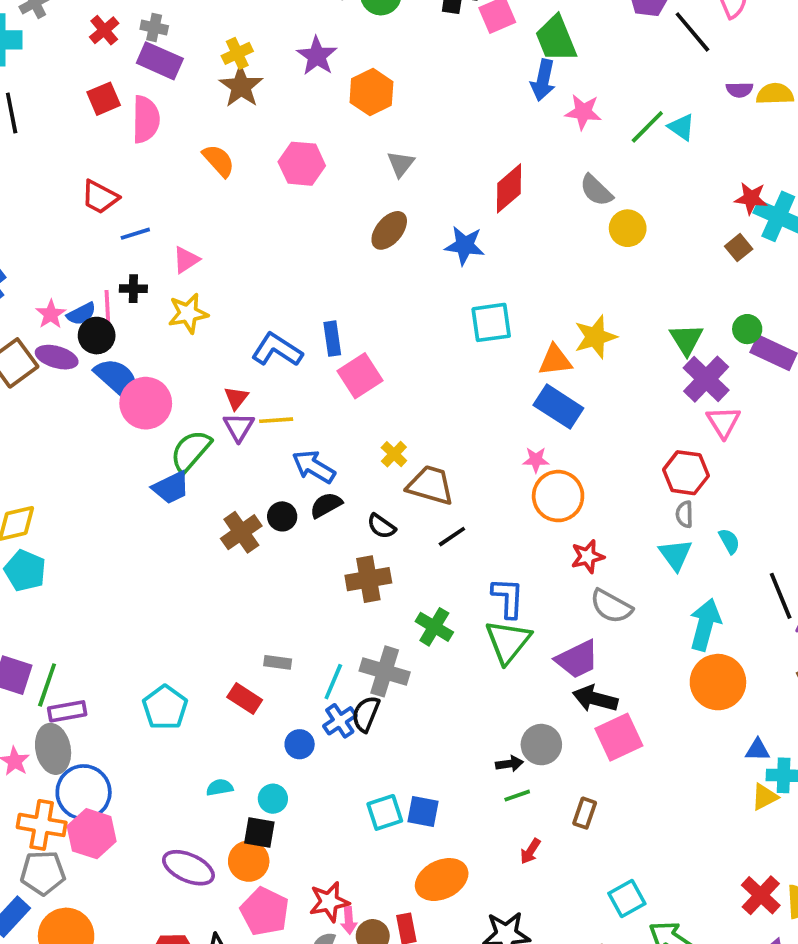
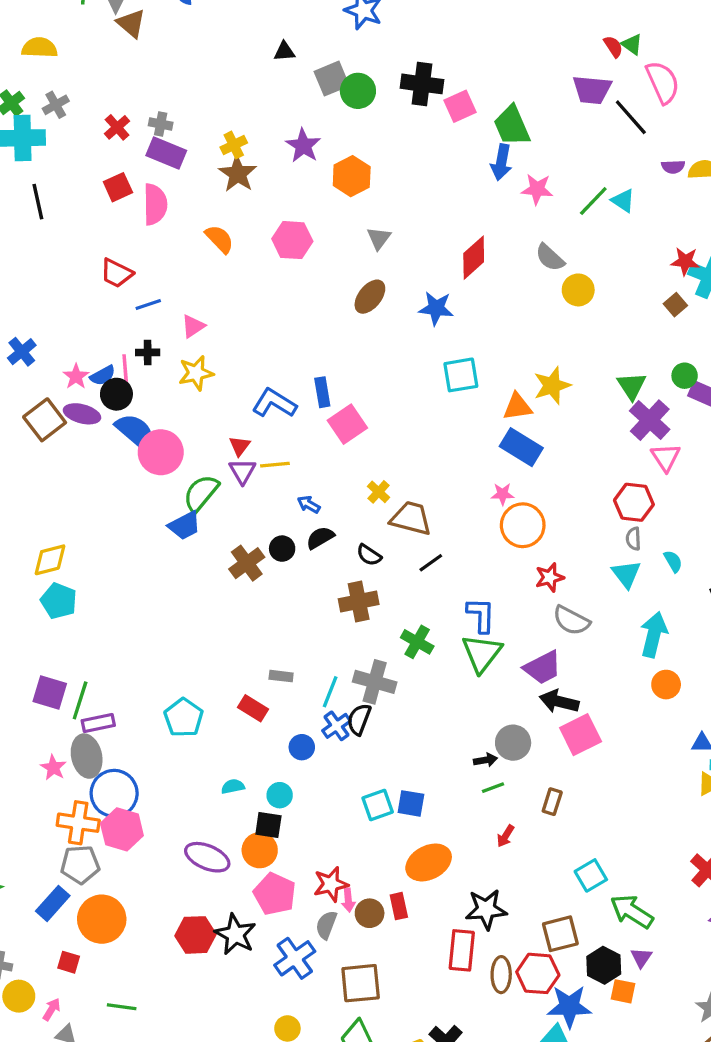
blue arrow: (314, 467) -> (309, 504), size x0.6
orange circle: (718, 682) -> (666, 685), size x0.6

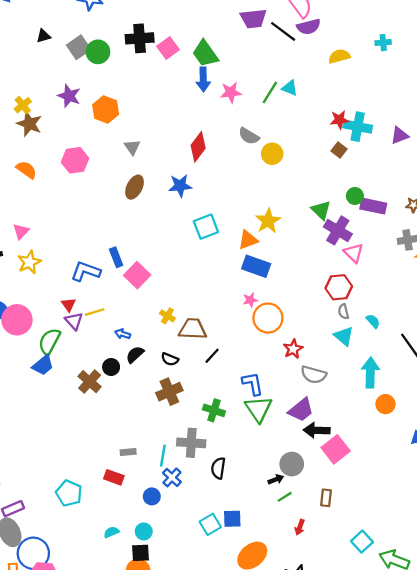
purple semicircle: (673, 167) -> (309, 27), moved, size x1.5
black semicircle: (359, 719) -> (218, 468), moved

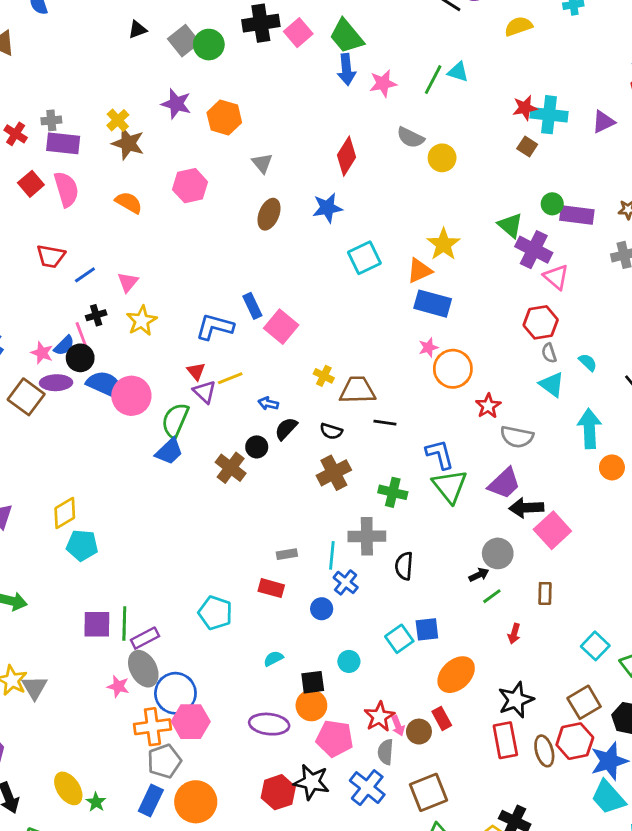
black line: (212, 356) -> (385, 423), turned 60
cyan circle: (144, 531) -> (349, 661), moved

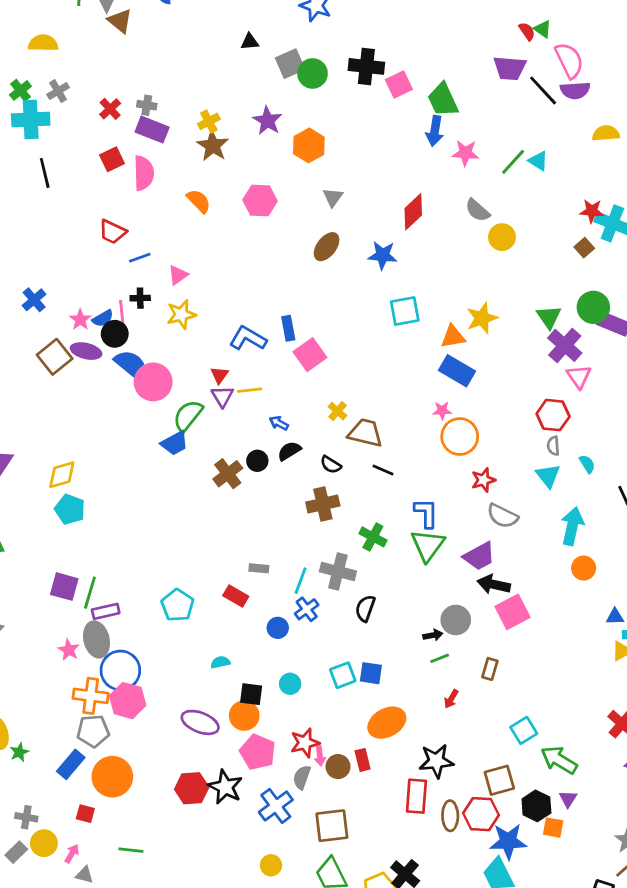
green circle: (552, 204) -> (593, 307), size x1.5

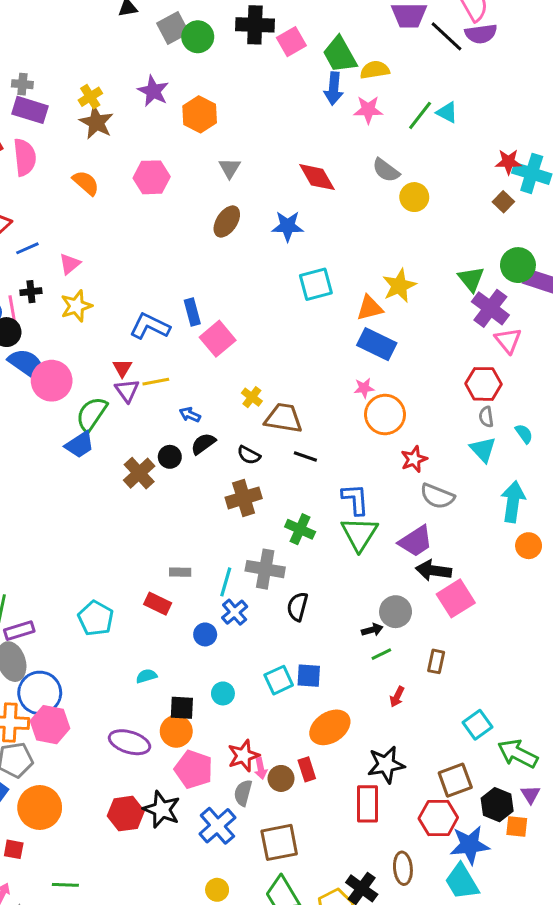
yellow semicircle: (606, 133) -> (375, 70), moved
red diamond: (413, 212) -> (317, 177), turned -72
brown ellipse: (450, 816) -> (403, 868), moved

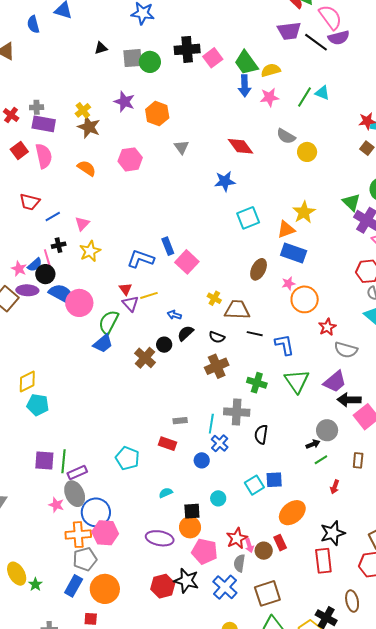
gray square: (173, 28) -> (133, 58), turned 30
brown ellipse: (227, 222) -> (259, 269), moved
blue L-shape: (355, 499) -> (284, 345), moved

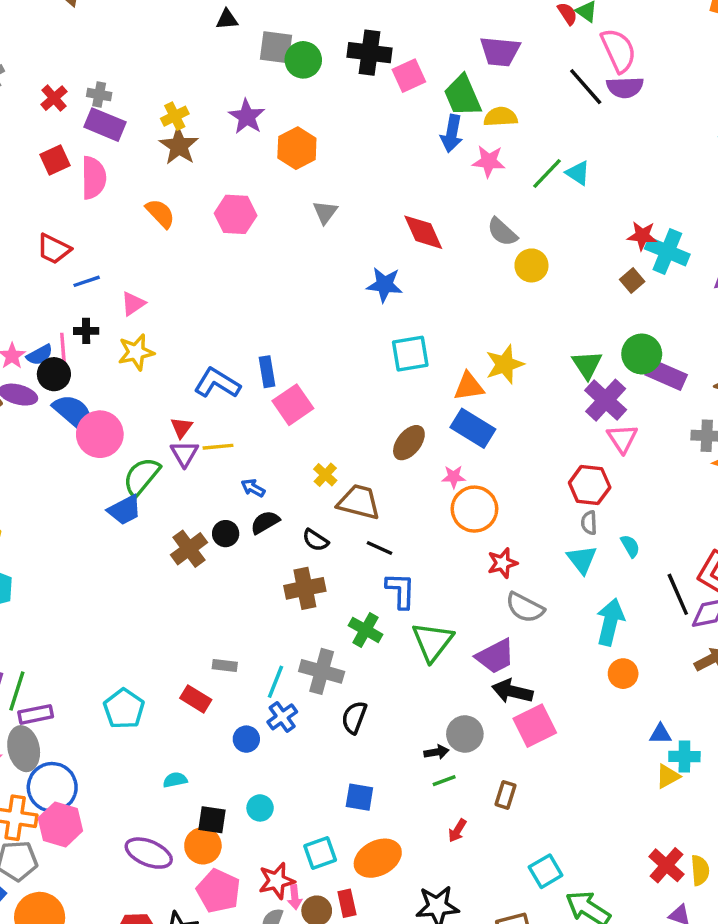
purple trapezoid: (289, 31) -> (500, 52), moved
blue L-shape: (284, 345) -> (401, 591), moved
cyan square: (254, 485) -> (320, 853), moved

